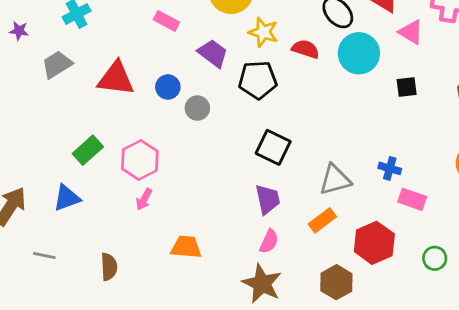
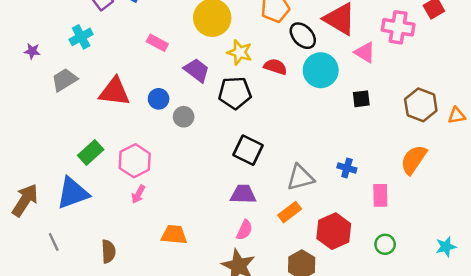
blue triangle: (67, 198) -> (73, 193), size x1.4
purple trapezoid: (268, 199) -> (243, 194), turned -76
pink rectangle: (412, 199) -> (380, 195), moved, turned 70
gray line: (44, 255) -> (54, 242), turned 54

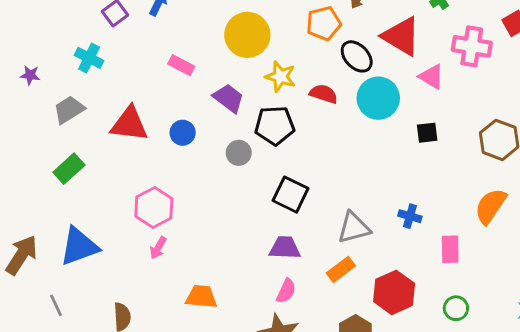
cyan cross: (81, 37) -> (89, 58), turned -35
gray circle: (184, 117) -> (239, 153), moved
green rectangle: (91, 152) -> (69, 169), moved

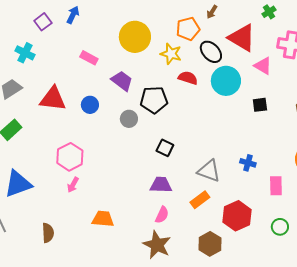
yellow star: (280, 77) -> (171, 54), moved
black square: (291, 195) -> (165, 148), size x0.7
gray triangle: (354, 228) -> (209, 171), turned 35

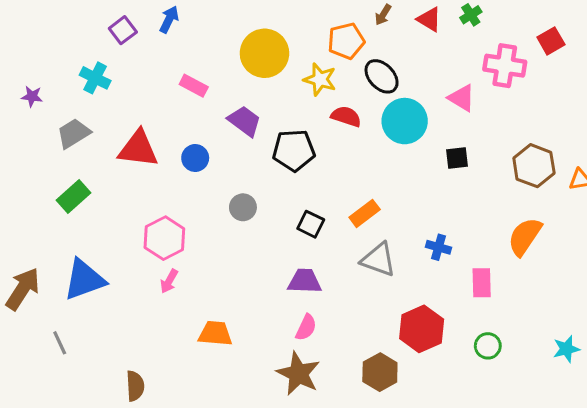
red triangle: (242, 38) -> (429, 19), moved, size x0.6
gray circle: (129, 119) -> (243, 207), moved
orange rectangle: (200, 200) -> (365, 213), moved
brown semicircle: (48, 233) -> (135, 386), moved

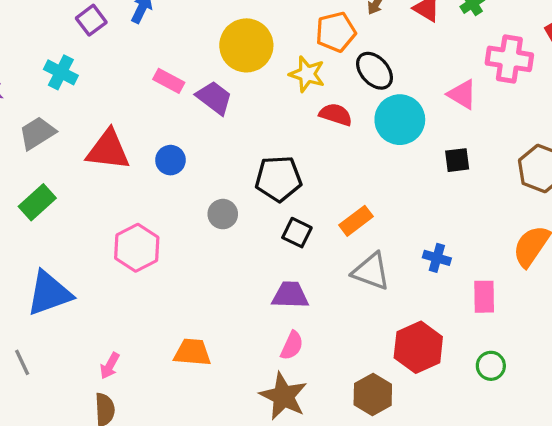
purple trapezoid: (244, 121) -> (214, 98), moved
black pentagon: (294, 150) -> (278, 179), moved
pink arrow: (169, 281) -> (110, 366), moved

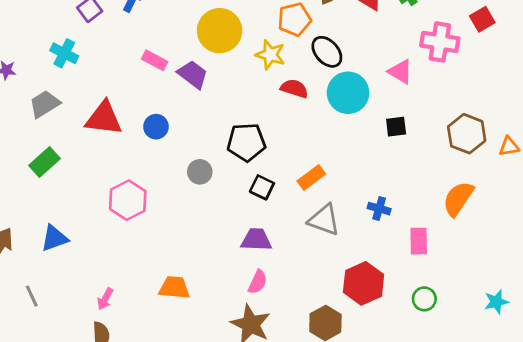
blue triangle: (49, 293) -> (54, 238), size x0.7

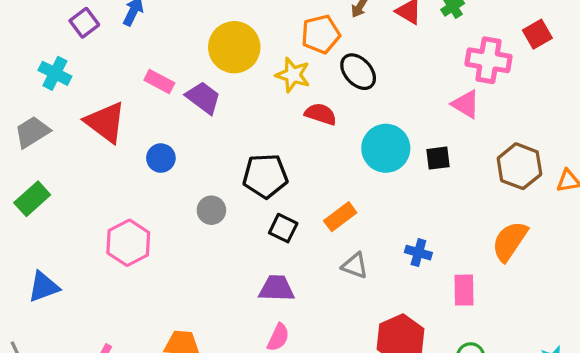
pink triangle: (400, 72) -> (466, 104), moved
cyan circle: (348, 93) -> (386, 148), moved
red triangle: (104, 118) -> (105, 122), moved, turned 30
gray triangle: (324, 220) -> (355, 266), size x0.7

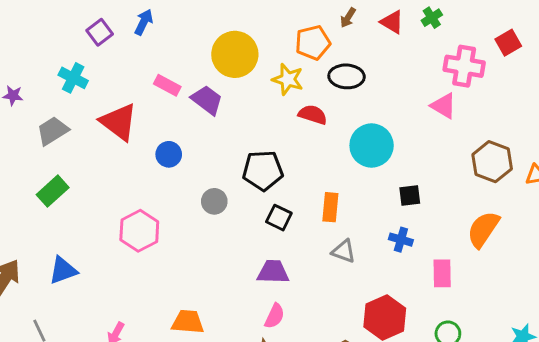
black ellipse: (358, 72) -> (347, 76), turned -44
black square: (438, 158) -> (410, 195), moved
orange rectangle: (340, 217) -> (330, 207), turned -48

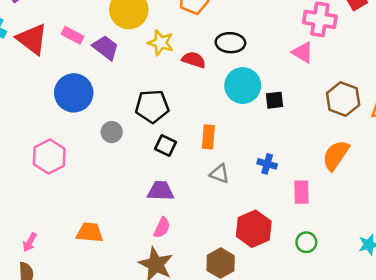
black ellipse: (347, 76) -> (230, 43), moved
yellow star: (288, 79) -> (161, 43), moved
red triangle: (119, 122) -> (32, 39), moved
blue circle: (169, 154) -> (74, 93), size x1.8
black square: (410, 195) -> (274, 100), moved

